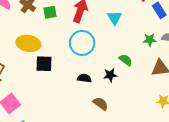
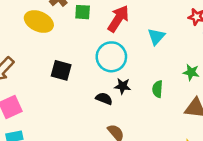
yellow ellipse: (28, 43) -> (39, 22), moved
green semicircle: (126, 60) -> (157, 89), turned -136
black star: (110, 75) -> (123, 86), moved

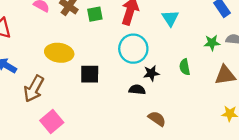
yellow ellipse: (39, 22) -> (59, 53), moved

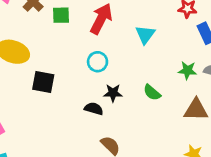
cyan circle: (133, 49) -> (98, 62), size x0.6
green semicircle: (185, 67) -> (152, 93), turned -49

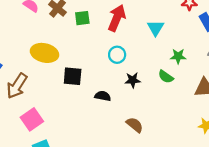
green star: (187, 70) -> (178, 56), moved
black semicircle: (94, 109) -> (103, 96), moved

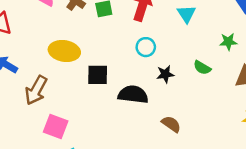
green star: (178, 56) -> (228, 42), moved
black semicircle: (103, 96) -> (133, 94), size x1.6
pink square: (32, 119) -> (56, 126), turned -30

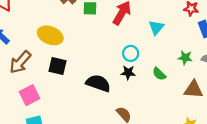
cyan circle: (146, 47) -> (131, 53), moved
black square: (98, 75) -> (58, 66), moved
pink square: (56, 126) -> (30, 95), turned 30

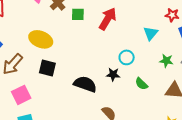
cyan triangle: (156, 27) -> (151, 33), moved
cyan circle: (131, 53) -> (127, 57), moved
green semicircle: (159, 74) -> (141, 84), moved

